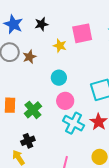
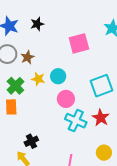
pink square: (82, 33) -> (79, 43), moved
yellow star: (60, 46) -> (38, 79), moved
green cross: (33, 110) -> (15, 86), moved

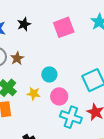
pink square: (79, 43) -> (64, 27), moved
yellow star: (38, 79) -> (34, 94), moved

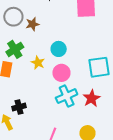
cyan cross: (71, 117) -> (67, 96), turned 30

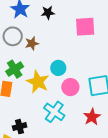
yellow star: (38, 63) -> (38, 82), size x1.6
pink circle: (61, 73) -> (70, 87), moved
cyan cross: (67, 96) -> (54, 112), moved, turned -30

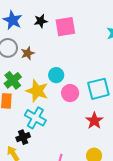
pink square: (85, 27) -> (65, 27), moved
cyan cross: (54, 112) -> (35, 118), moved

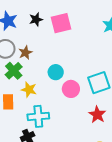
green cross: (13, 80) -> (14, 71), moved
yellow star: (37, 91) -> (29, 90), moved, size x0.7
cyan cross: (35, 118) -> (38, 116), turned -30

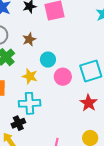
brown star: (25, 53) -> (29, 39), moved
yellow star: (29, 90) -> (30, 76), moved

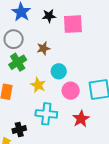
cyan cross: (30, 103) -> (46, 114), moved
red star: (89, 103) -> (81, 119), moved

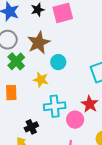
brown star: (43, 48) -> (39, 43), size x1.6
pink circle: (71, 91) -> (75, 120), moved

